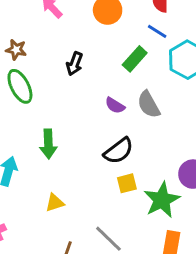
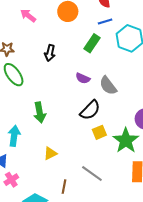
blue line: (157, 31) -> (105, 21), turned -40
gray semicircle: (149, 104) -> (108, 86), moved

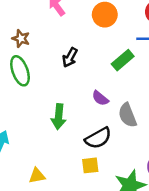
green arrow: (40, 112) -> (59, 117), moved
yellow square: (99, 132) -> (90, 165), moved

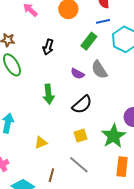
gray semicircle: (127, 115) -> (99, 70), moved
yellow square: (90, 165) -> (81, 136), moved

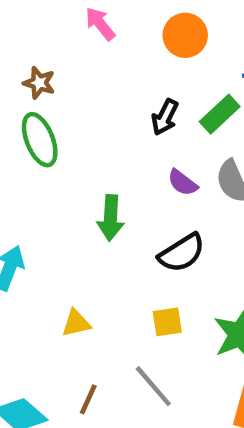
black arrow: (48, 47) -> (165, 117), moved

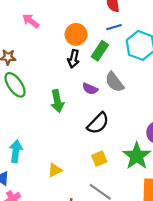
orange circle: (185, 35) -> (76, 34), moved
green arrow: (111, 218) -> (57, 101), moved

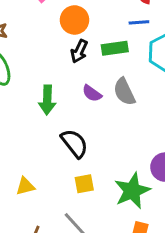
orange circle: (76, 34) -> (75, 20), moved
green rectangle: (100, 51) -> (115, 48), turned 36
black semicircle: (98, 123) -> (74, 143), moved, turned -95

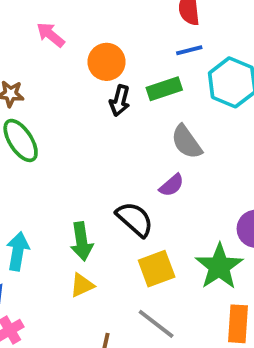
purple semicircle: (92, 93) -> (172, 185), moved, turned -66
green arrow: (47, 100) -> (82, 241), moved
yellow square: (84, 184) -> (157, 269), size x1.4

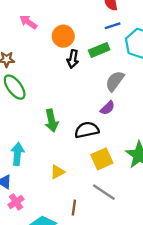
gray semicircle: (186, 142) -> (115, 81), turned 75
black semicircle: (135, 219) -> (87, 130), turned -50
green arrow: (82, 241) -> (51, 121), moved

